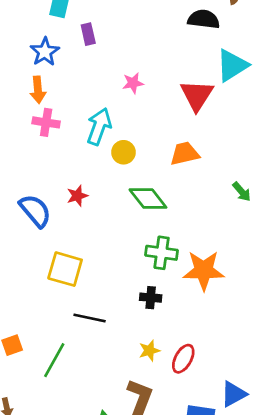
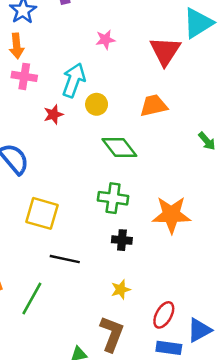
red star: (77, 196) -> (53, 114), moved
green cross: (162, 253) -> (113, 198), moved
red ellipse: (183, 359) -> (164, 315), moved

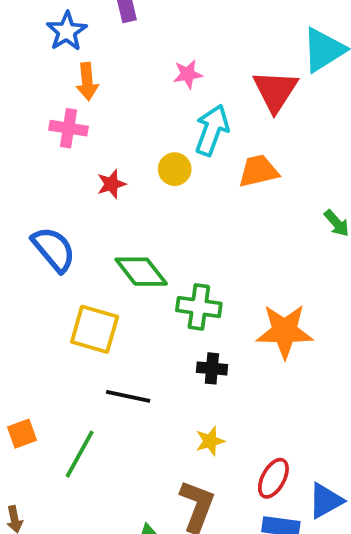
orange arrow: (17, 46) -> (87, 82), moved
cyan arrow: (74, 80) -> (212, 130), moved
green diamond: (119, 147) -> (141, 272), moved

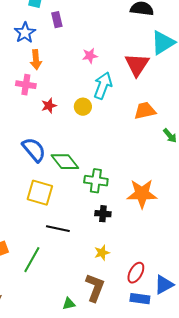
orange trapezoid: (258, 171) -> (145, 111), moved
red star: (111, 184) -> (49, 106), moved
blue semicircle: (54, 249) -> (34, 150), moved

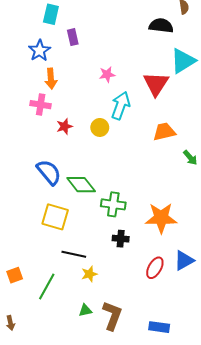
yellow star: (102, 253) -> (89, 274), moved
red ellipse: (136, 273) -> (155, 268), moved
blue triangle: (164, 285) -> (184, 261), moved
green triangle: (69, 304) -> (85, 310), moved

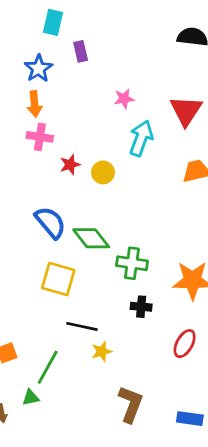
orange arrow: (51, 79) -> (35, 104), moved
yellow circle: (100, 127) -> (103, 172), moved
green triangle: (85, 310) -> (31, 398), moved

